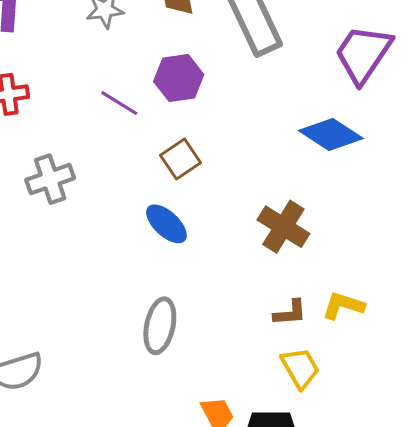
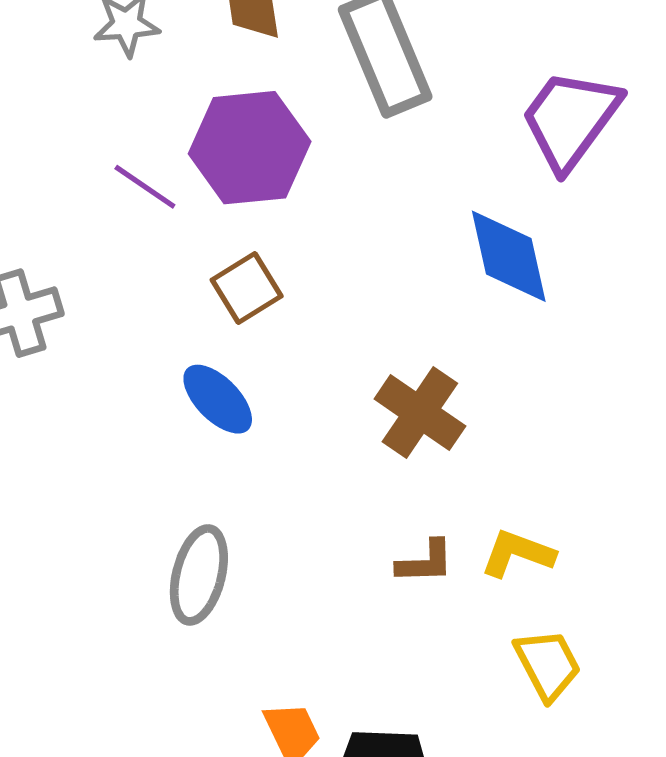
purple hexagon: (179, 78) -> (250, 148), size x1.4
blue diamond: (331, 134) -> (509, 256), turned 42
yellow trapezoid: (300, 368) -> (548, 664), moved

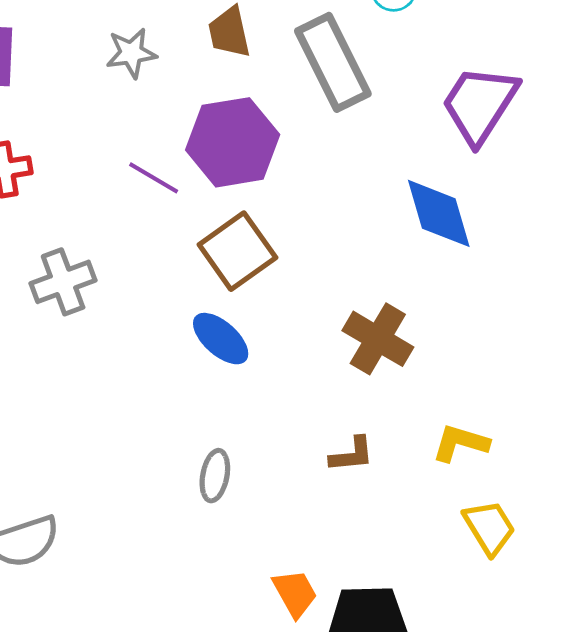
brown square: (247, 288) -> (237, 251), size x1.4
brown L-shape: (425, 562) -> (352, 455), moved
gray ellipse: (199, 575) -> (215, 476), size x0.7

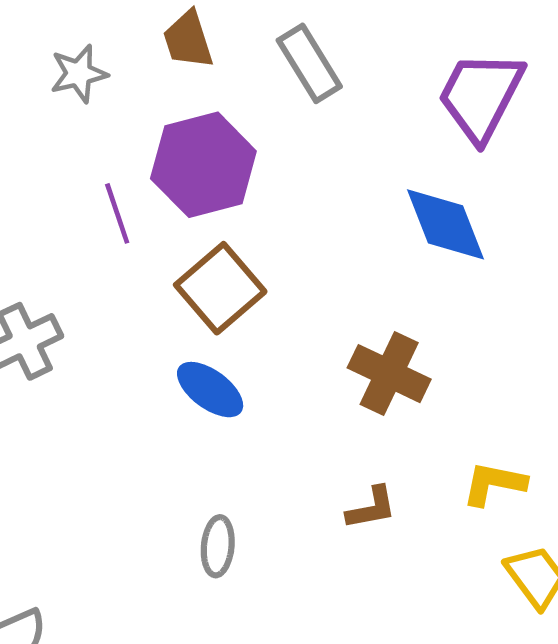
gray rectangle: (333, 62) -> (309, 63), size x0.7
purple line: (154, 178) -> (117, 213), turned 46

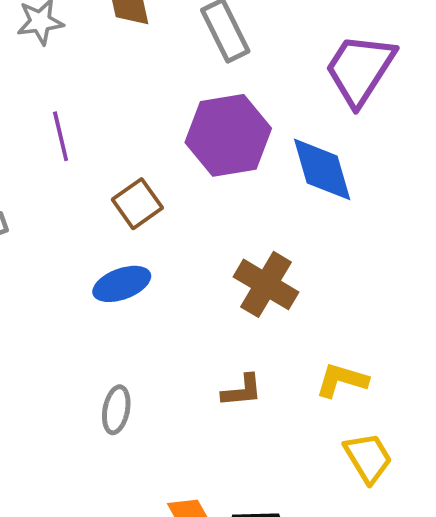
purple hexagon: (203, 165) -> (228, 135), moved
brown square: (220, 288) -> (137, 204), size x0.7
blue ellipse: (210, 390) -> (122, 284), turned -62

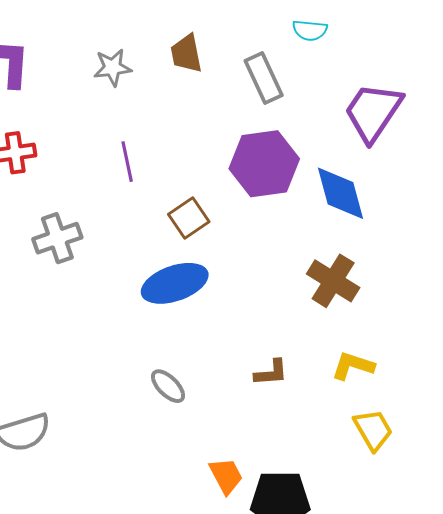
blue ellipse: (122, 284) -> (175, 283), size x1.4
brown cross: (266, 284) -> (333, 281), moved
gray ellipse: (116, 410) -> (168, 386), turned -57

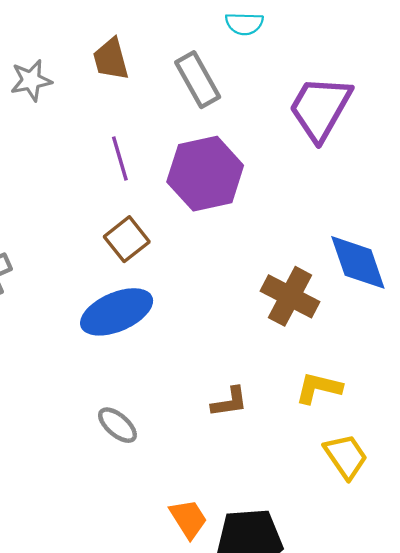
purple line: (127, 162) -> (120, 159), moved
blue diamond: (340, 193) -> (358, 262), moved

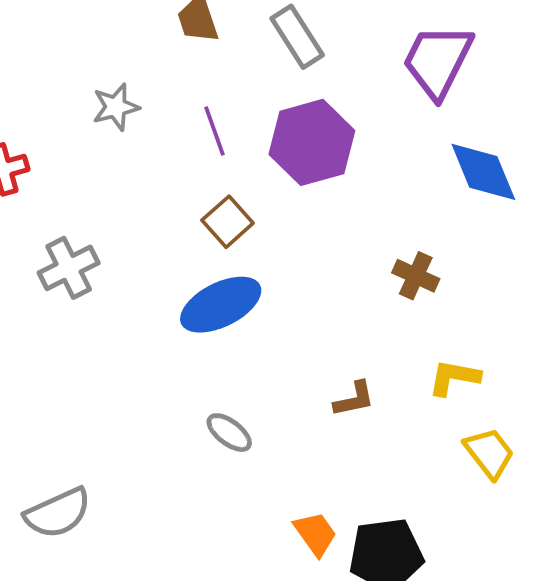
gray star: (31, 80) -> (116, 107), moved
blue diamond: (358, 262) -> (483, 172), moved
brown cross: (290, 296) -> (416, 276), size x0.7

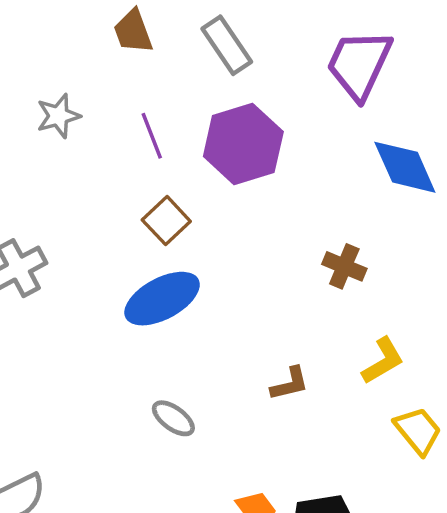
yellow L-shape: (454, 377) -> (383, 361), turned 141

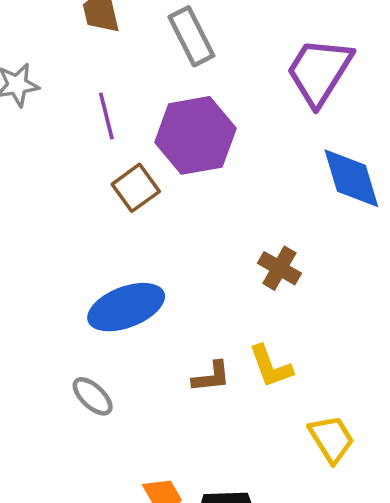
brown square: (166, 221) -> (136, 188), moved
blue ellipse: (162, 299) -> (126, 307), moved
yellow L-shape: (383, 361) -> (271, 366), moved, turned 93

